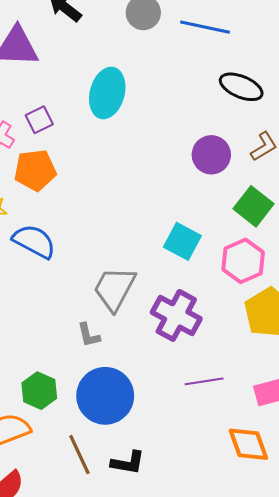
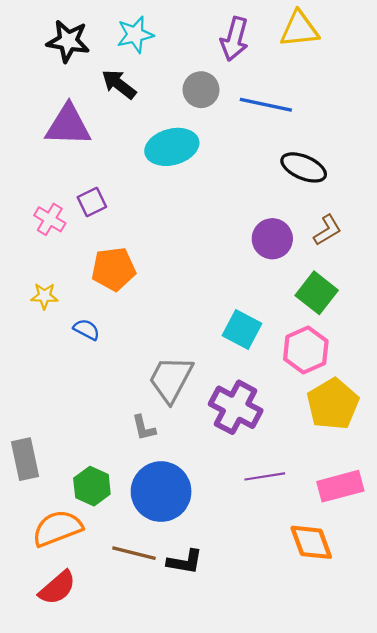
cyan ellipse: (107, 93) -> (172, 147), moved, turned 60
orange pentagon: (35, 170) -> (114, 269), moved
blue semicircle: (34, 241) -> (86, 329), size x0.6
brown line: (79, 455) -> (134, 553), turned -51

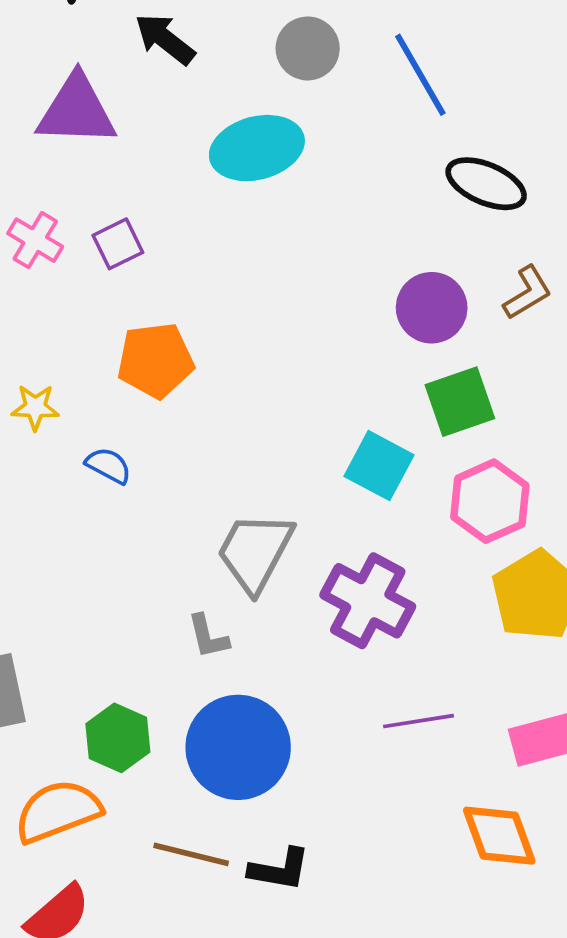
blue line: (266, 105) -> (420, 75), turned 48
pink cross: (50, 219) -> (35, 240), moved
green square: (317, 293) -> (460, 402), moved, turned 33

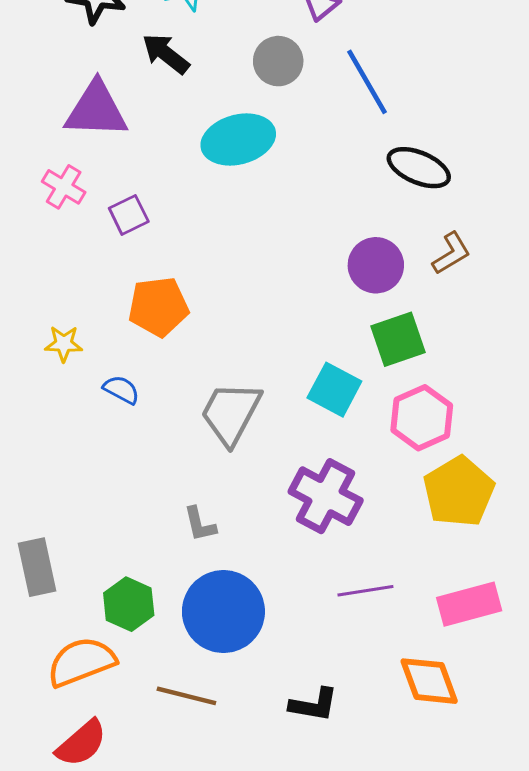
pink cross: (35, 240) -> (64, 187), moved
gray trapezoid: (255, 552) -> (231, 413), moved
black L-shape: (279, 869) -> (314, 705), moved

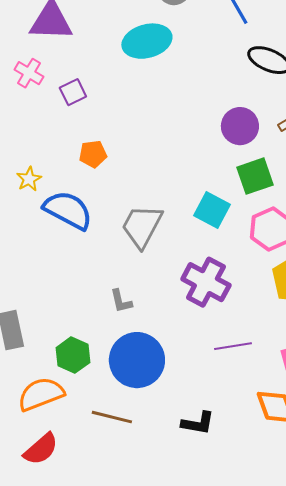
orange pentagon: (158, 307) -> (93, 154), size x0.7
yellow star: (64, 344) -> (29, 179), turned -30
blue semicircle: (121, 390) -> (68, 210), size x2.0

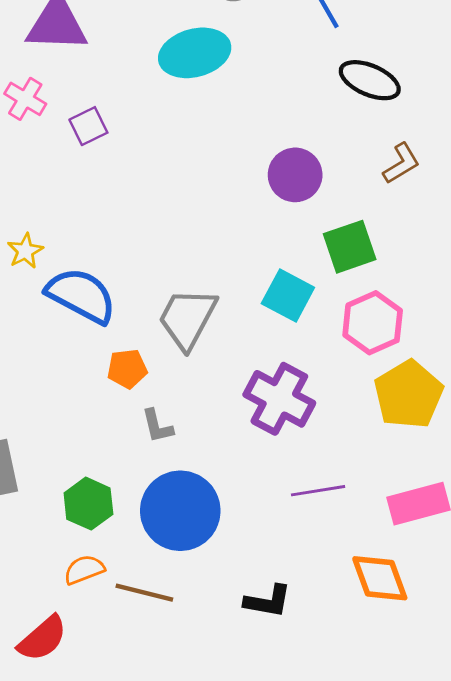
purple circle: (240, 126) -> (295, 175), moved
orange pentagon: (93, 154) -> (127, 369), moved
orange semicircle: (41, 394) -> (84, 570), moved, size x0.6

